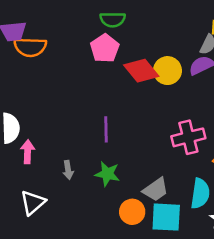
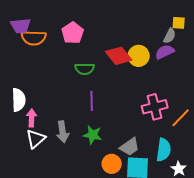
green semicircle: (113, 20) -> (85, 69), moved
pink pentagon: (105, 48) -> (73, 33), moved
gray arrow: (68, 170) -> (63, 132), size x1.5
white triangle: (33, 203) -> (36, 139), moved

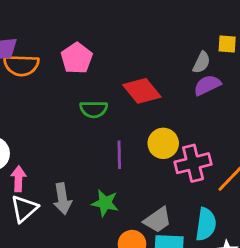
gray semicircle: (170, 36) -> (202, 62), moved
yellow circle: (139, 56) -> (163, 143), moved
purple line: (92, 101) -> (119, 155), moved

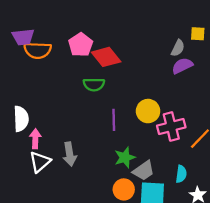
red diamond: (142, 91) -> (106, 57), moved
green star: (105, 203) -> (125, 157), moved, turned -30
cyan semicircle: (206, 224) -> (181, 174), size x0.7

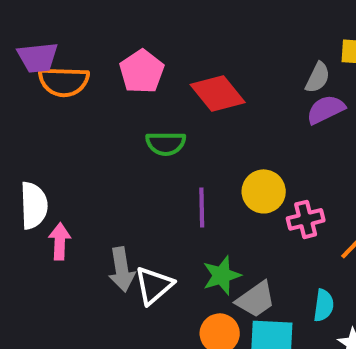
red diamond: (106, 57) -> (218, 94), moved
pink cross: (171, 126) -> (306, 219), size x0.7
white triangle: (40, 162) -> (154, 285), moved

